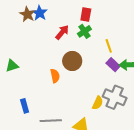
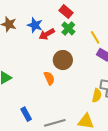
blue star: (40, 13) -> (35, 25), moved
red rectangle: (86, 14) -> (66, 12), turned -48
red arrow: (62, 32) -> (47, 34), turned -147

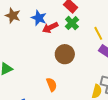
orange semicircle: (49, 78) -> (52, 85), moved

